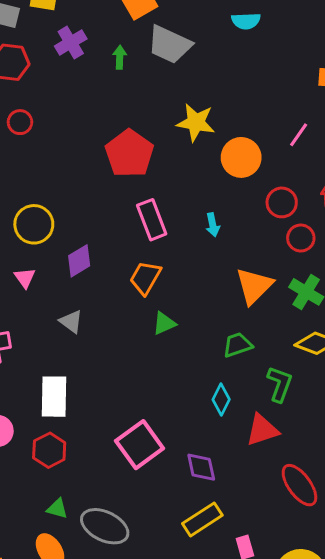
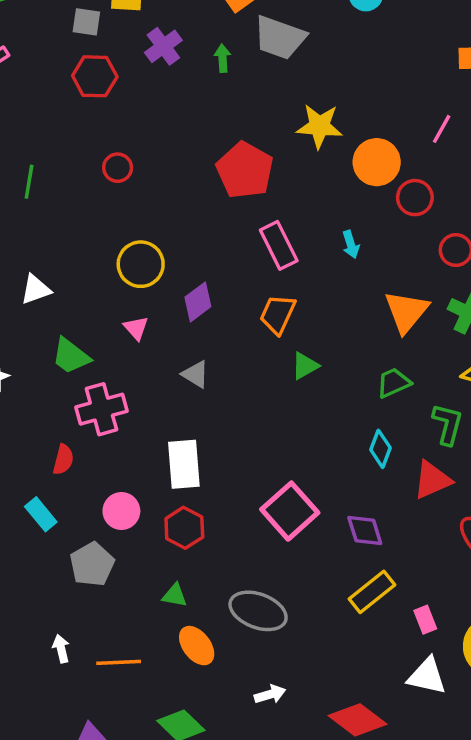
red circle: (20, 122) -> (118, 168), moved
red circle: (282, 202) -> (415, 198), moved
green triangle: (57, 509) -> (175, 595), moved

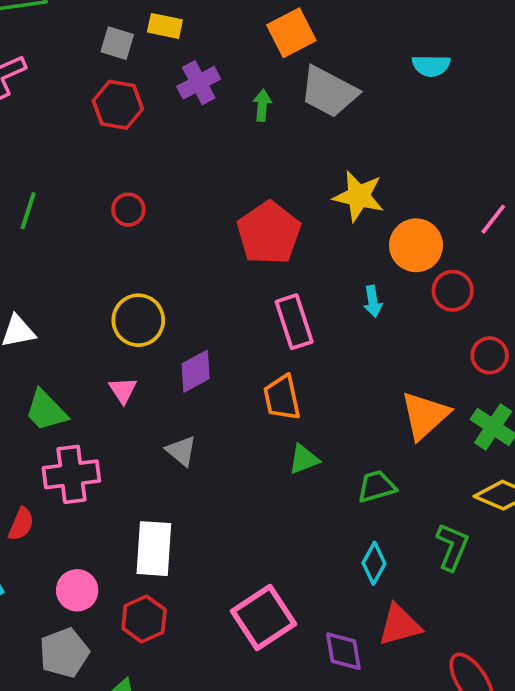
cyan arrow: (351, 244) -> (373, 301), moved
orange trapezoid: (278, 314) -> (282, 398), turned -45
green trapezoid: (394, 383) -> (377, 486), moved
red triangle: (432, 480) -> (400, 625), moved
gray pentagon: (92, 564) -> (64, 653), moved

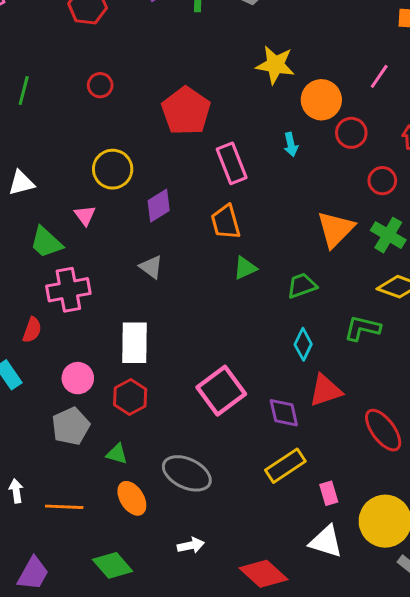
red pentagon: (269, 233) -> (186, 111), moved
pink triangle: (123, 390) -> (85, 215), moved
green L-shape: (452, 547) -> (362, 328), turned -96

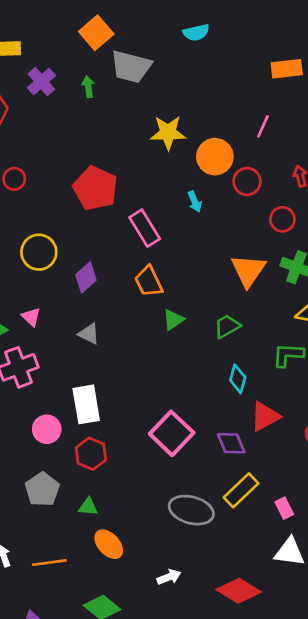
pink triangle: (85, 215) -> (31, 317), moved
pink circle: (78, 378) -> (47, 429), moved
gray ellipse: (187, 473) -> (191, 510), moved

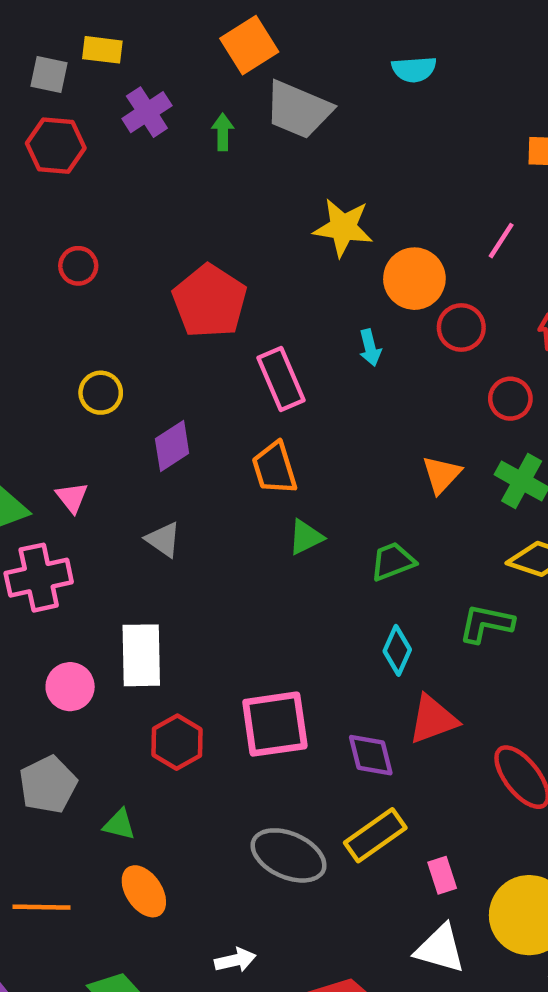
yellow circle: (39, 252) -> (101, 393), size x0.7
orange triangle: (248, 270) -> (441, 474), size x0.7
pink square: (172, 433) -> (275, 724), turned 30
red hexagon: (91, 454) -> (177, 742), moved

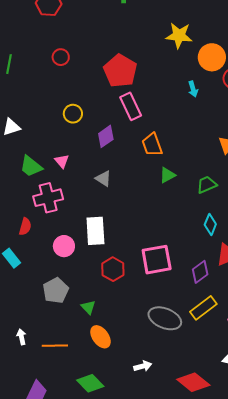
pink rectangle: (281, 379) -> (131, 106), moved
purple diamond: (371, 755) -> (200, 272), turned 70
green triangle: (119, 825) -> (88, 307), turned 35

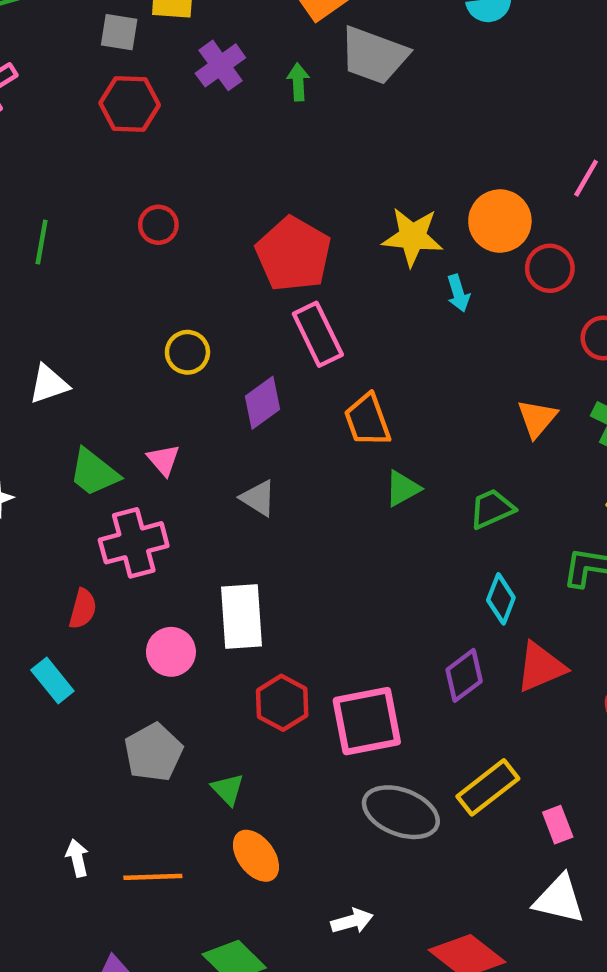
yellow star: (179, 36) -> (412, 237), moved
pink square: (157, 260) -> (367, 721), moved
purple diamond: (200, 272) -> (464, 675), moved

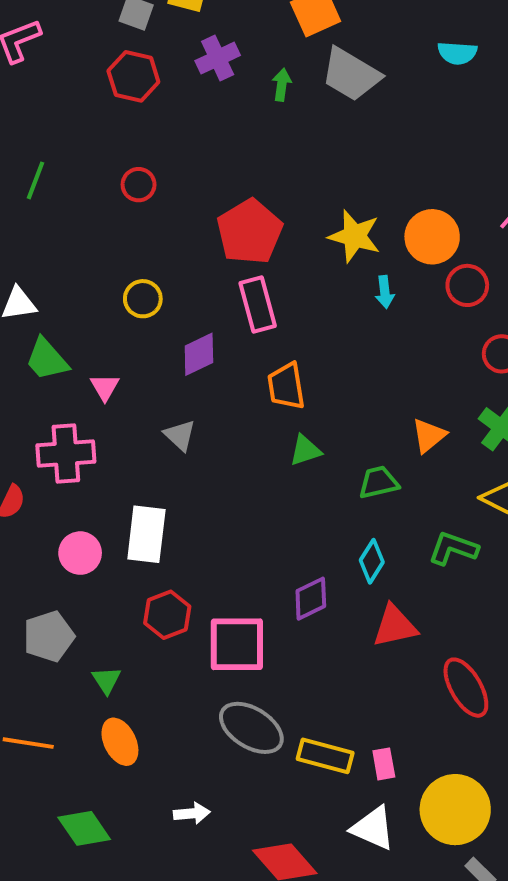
orange triangle: (537, 418) -> (429, 436), moved
green trapezoid: (94, 472) -> (47, 359), moved
purple diamond: (464, 675) -> (311, 599), moved
yellow rectangle: (488, 787) -> (325, 756), moved, turned 42

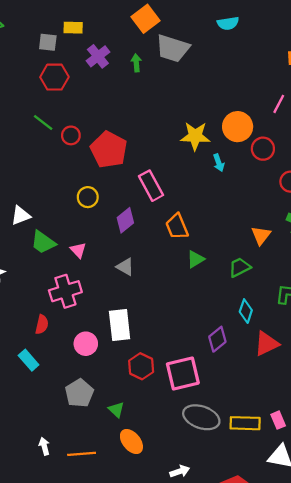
green line: (36, 180) -> (43, 122), moved, turned -60
red pentagon: (250, 232) -> (109, 150), moved

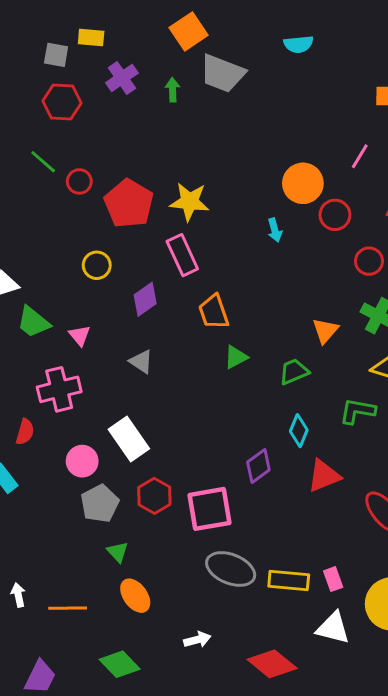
yellow star: (195, 136) -> (189, 202), moved
white rectangle: (120, 325) -> (129, 439), turned -32
gray pentagon: (79, 393) -> (100, 504), moved

